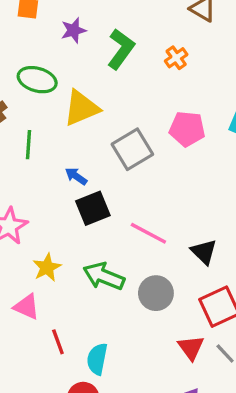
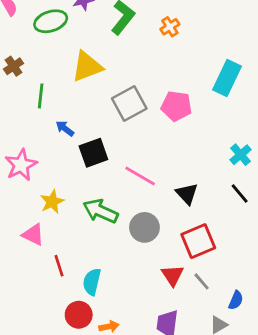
green ellipse: (37, 80) -> (51, 21), moved, turned -36
pink pentagon: (187, 129) -> (176, 106), moved
blue arrow: (76, 176) -> (65, 128), moved

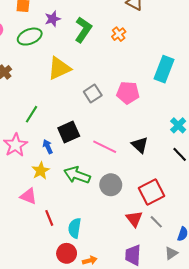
green line: (41, 96) -> (32, 114), moved, turned 30
gray square: (129, 104) -> (93, 93), size x0.7
blue arrow: (65, 128) -> (48, 147), moved, turned 32
black triangle: (187, 194) -> (140, 145), moved

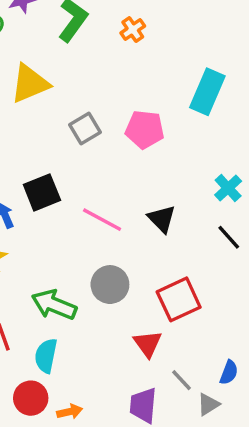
green arrow: (77, 175) -> (54, 305), moved
gray line: (156, 222) -> (182, 380), moved

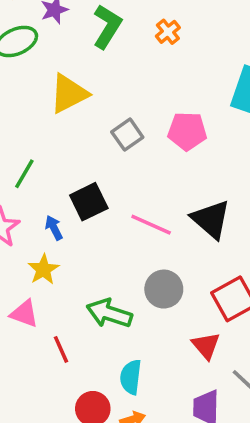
black triangle: (162, 219) -> (211, 219), size x1.4
cyan semicircle: (46, 356) -> (131, 377), moved

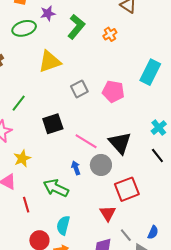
blue arrow: (54, 228) -> (76, 168), moved
gray circle: (164, 289) -> (101, 165), moved

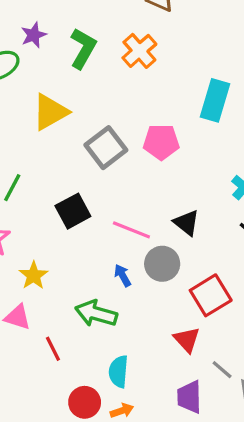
orange cross: (110, 34) -> (139, 51), size x1.5
gray square: (79, 89) -> (106, 148), size x1.4
black triangle: (120, 143) -> (186, 223), size x0.7

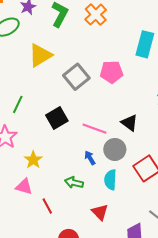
green arrow: (96, 314) -> (74, 183), size x0.7
red triangle: (187, 340) -> (100, 212), moved
cyan semicircle: (118, 372) -> (110, 180), moved

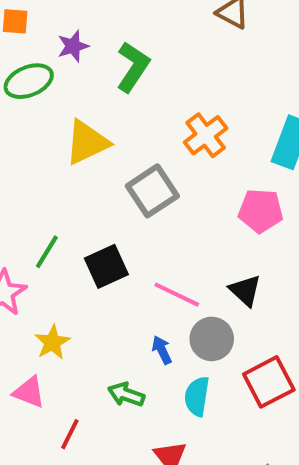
orange cross: (96, 15) -> (206, 135), moved
pink pentagon: (111, 72) -> (261, 211), moved
green line: (18, 104) -> (47, 252), moved
red line: (47, 206) -> (70, 434), turned 49

